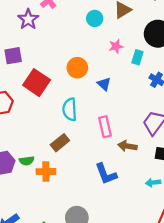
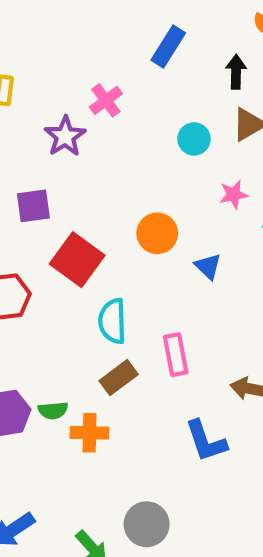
cyan semicircle: (70, 109) -> (112, 321), moved
pink rectangle: (105, 127) -> (176, 355), moved

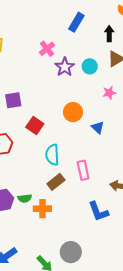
purple star: (65, 136) -> (65, 67), moved
red square: (77, 260) -> (35, 125), size x0.7

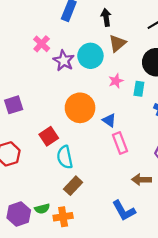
cyan circle: (90, 66) -> (90, 56), size x1.5
orange circle: (73, 112) -> (80, 108), size x1.4
red square: (35, 125) -> (49, 136), moved, turned 30
pink rectangle: (83, 170) -> (120, 143), moved

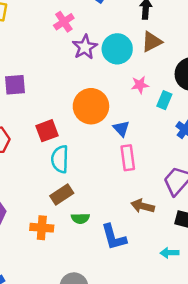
green semicircle: (42, 209) -> (80, 218), moved

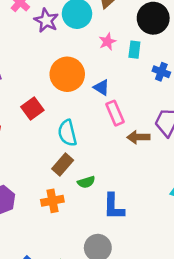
cyan semicircle: (60, 159) -> (67, 133), moved
brown arrow: (143, 206) -> (138, 137), moved
blue L-shape: (114, 237) -> (114, 207), moved, turned 32

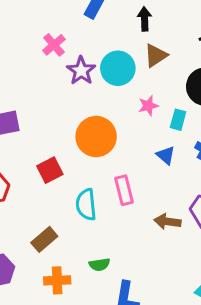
blue triangle: (101, 87) -> (166, 155), moved
pink rectangle: (115, 113) -> (124, 190), moved
brown rectangle: (63, 164) -> (44, 239), moved

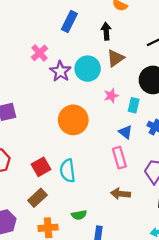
red square: (50, 170) -> (41, 167), moved
pink rectangle: (124, 190) -> (119, 158), moved
brown arrow: (168, 222) -> (120, 194), moved

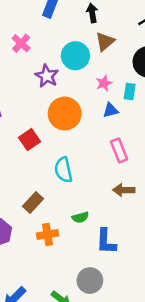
purple star: (60, 71) -> (47, 76), moved
blue triangle: (125, 132) -> (111, 110), moved, turned -48
red square: (41, 167) -> (30, 140), moved

